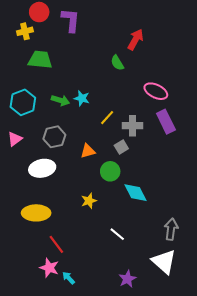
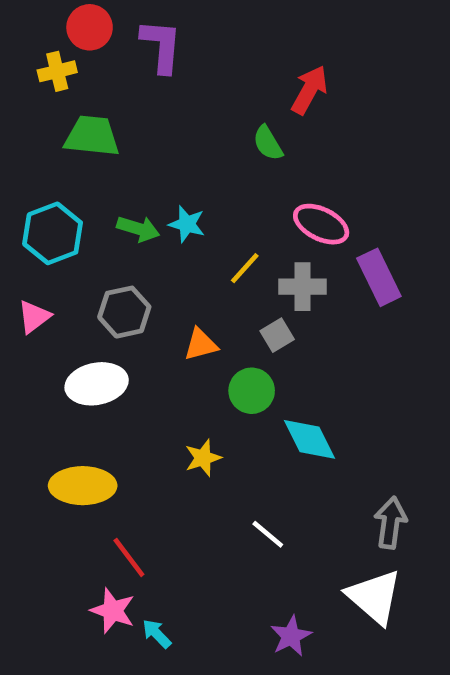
pink ellipse: (156, 91) -> (321, 224), moved

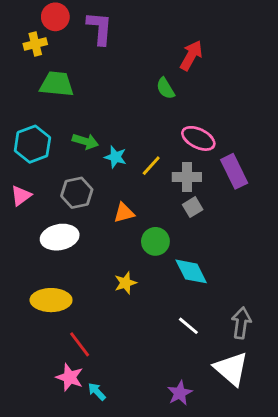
cyan star: (187, 224) -> (115, 157), moved
gray square: (277, 335) -> (193, 207), moved
white line: (268, 534) -> (188, 326), moved

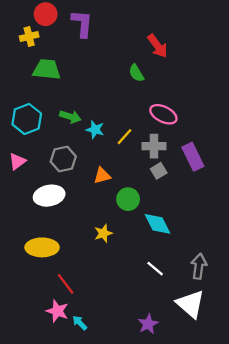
red arrow: (191, 55) -> (158, 46), turned 115
purple rectangle: (234, 171) -> (193, 157), moved

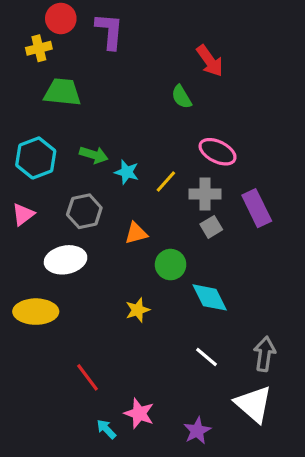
yellow ellipse: (42, 247) -> (36, 312), moved
pink star: (57, 311) -> (139, 413), moved

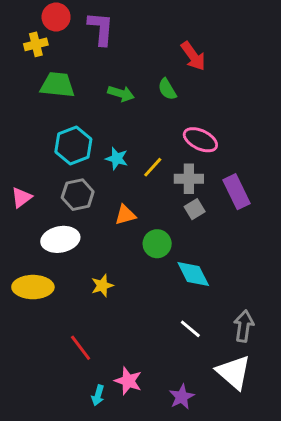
green arrow: (94, 155) -> (121, 94), moved
cyan hexagon: (36, 158) -> (73, 146), moved
yellow star: (138, 310) -> (102, 286), moved
cyan arrow: (106, 429) -> (98, 395), turned -120

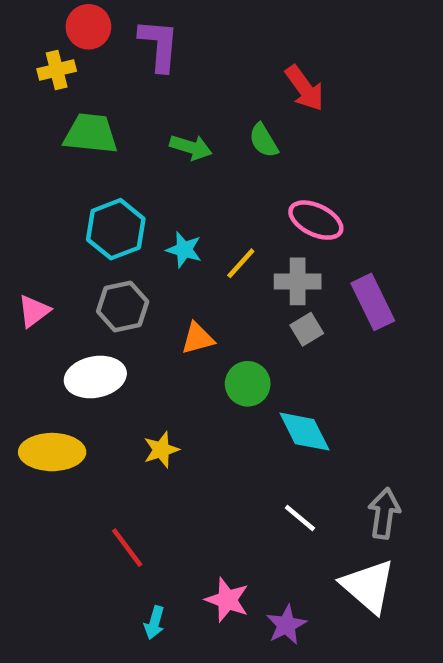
pink star: (128, 381) -> (227, 600), moved

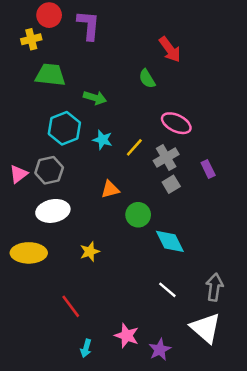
green arrow: (191, 147) -> (95, 98), moved
gray cross: (298, 281) -> (166, 158), turned -30
purple rectangle: (373, 302) -> (208, 169), size x0.6
gray hexagon: (123, 306) -> (49, 170), moved

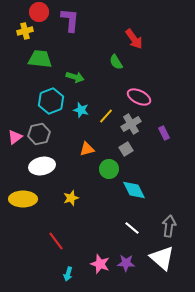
gray square: (171, 184) -> (126, 149), moved
purple star: (160, 350) -> (126, 263), moved, turned 30

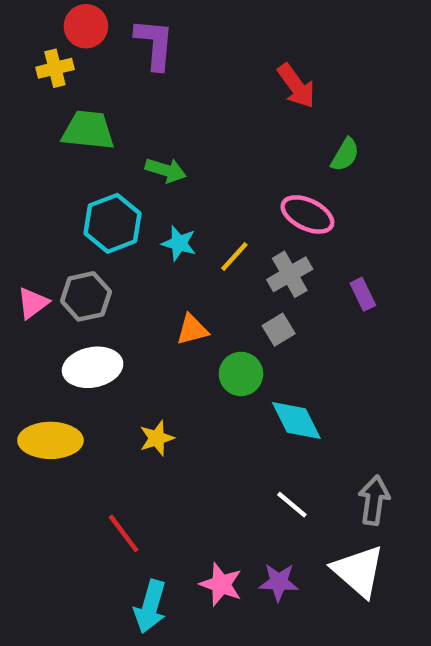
green semicircle: (116, 62) -> (345, 155), moved, turned -119
cyan arrow: (68, 274) -> (150, 607), size x1.6

